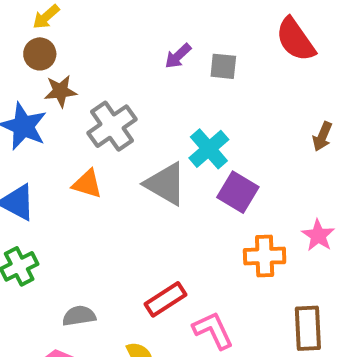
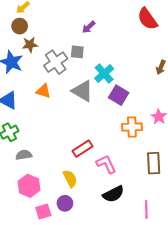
gray square: (223, 66) -> (77, 52), moved
gray semicircle: (79, 316) -> (24, 155), moved

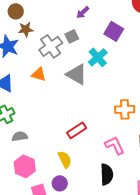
gray square: (77, 52) -> (72, 36), turned -32
purple square: (119, 95) -> (114, 31), moved
pink L-shape: (106, 164) -> (115, 145), moved
black semicircle: (113, 194) -> (107, 174), turned -65

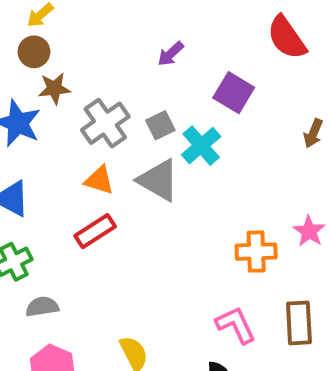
gray square: (72, 36) -> (160, 125), moved
orange triangle: (39, 74) -> (99, 180), moved
red rectangle: (77, 130) -> (95, 231), moved

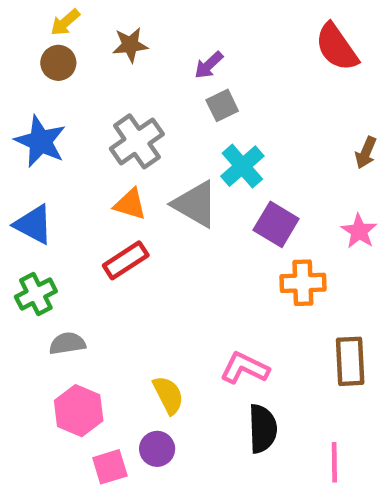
brown star: (54, 89) -> (130, 45), moved
purple square: (234, 93) -> (276, 224), moved
gray square: (160, 125) -> (222, 105), moved
pink star: (309, 231) -> (359, 231), moved
pink L-shape: (236, 325) -> (245, 368), moved, turned -39

